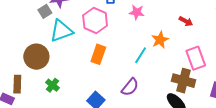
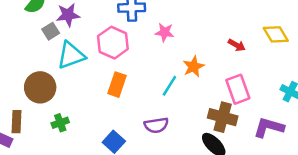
red arrow: (186, 21) -> (237, 45), moved
green cross: (53, 85) -> (60, 123), turned 32
purple semicircle: (130, 87) -> (156, 125), turned 42

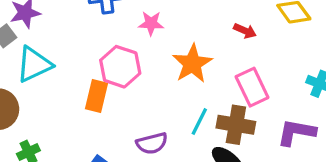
pink hexagon: (113, 43) -> (120, 67), moved
orange star: (193, 67) -> (192, 64), size x1.4
cyan line: (169, 86) -> (199, 121), moved

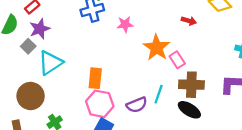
pink hexagon: (120, 67) -> (100, 104), moved
pink rectangle: (252, 87) -> (177, 60), moved, size x0.7
cyan line: (199, 121) -> (159, 94), moved

